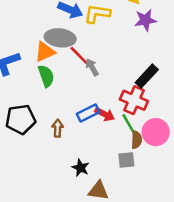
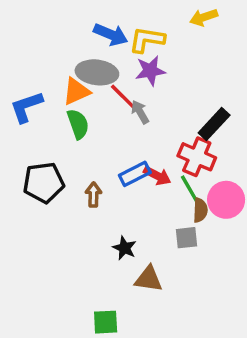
purple star: (145, 20) -> (150, 71), moved

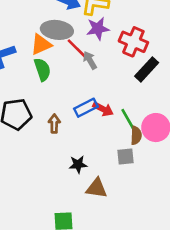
red cross: (197, 157) -> (133, 42), moved
black star: (124, 248) -> (78, 164), turned -30

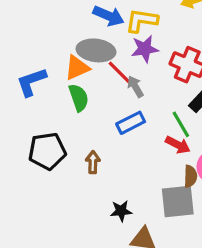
blue rectangle: (86, 108) -> (131, 123), moved
red arrow: (103, 109) -> (178, 145), moved
green line: (128, 120) -> (181, 124), moved
gray square: (126, 157) -> (178, 201), size x1.6

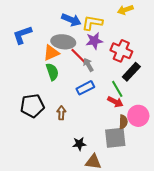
blue L-shape: (31, 82) -> (22, 35), moved

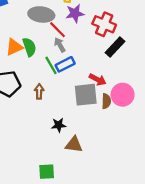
orange triangle: (51, 53) -> (14, 47), moved
gray arrow: (88, 65) -> (60, 45), moved
green line: (117, 89) -> (51, 65), moved
gray square: (115, 138) -> (86, 95), moved

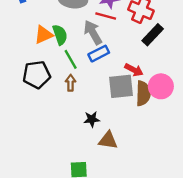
red line: (58, 30) -> (106, 16), moved, turned -30
gray arrow: (60, 45) -> (93, 32), size x1.5
green line: (51, 65) -> (71, 59), moved
brown semicircle: (106, 101) -> (143, 93), size x1.5

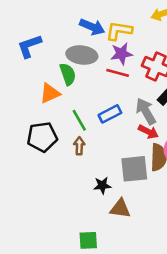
gray arrow: (93, 32) -> (146, 111), moved
green semicircle: (60, 35) -> (68, 74), moved
gray square: (121, 86) -> (134, 169), moved

